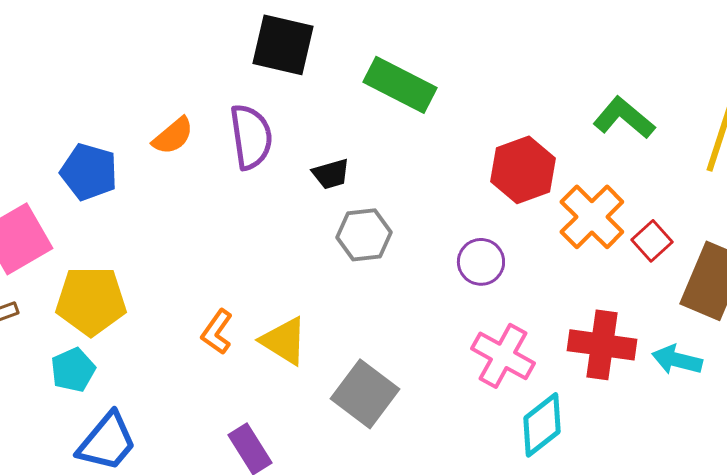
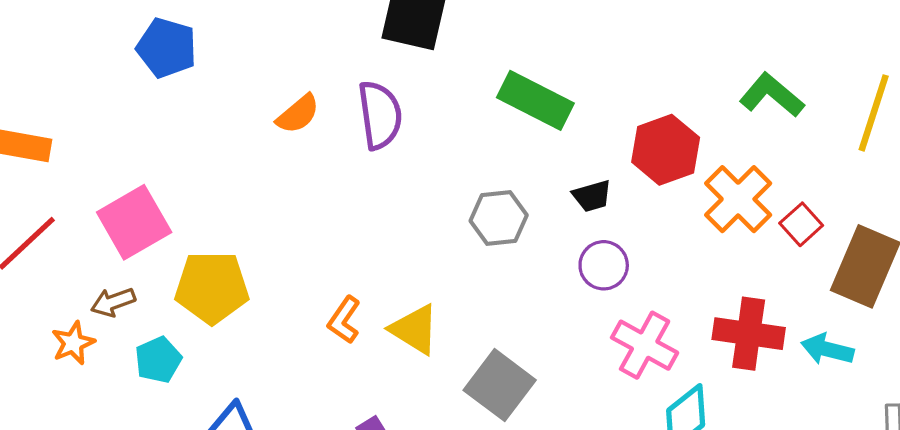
green rectangle: (400, 85) -> (535, 100), moved
blue pentagon: (89, 172) -> (167, 48), moved
black trapezoid: (331, 174) -> (592, 196), moved
purple circle: (481, 262) -> (604, 265), moved
cyan pentagon: (73, 370) -> (158, 360), moved

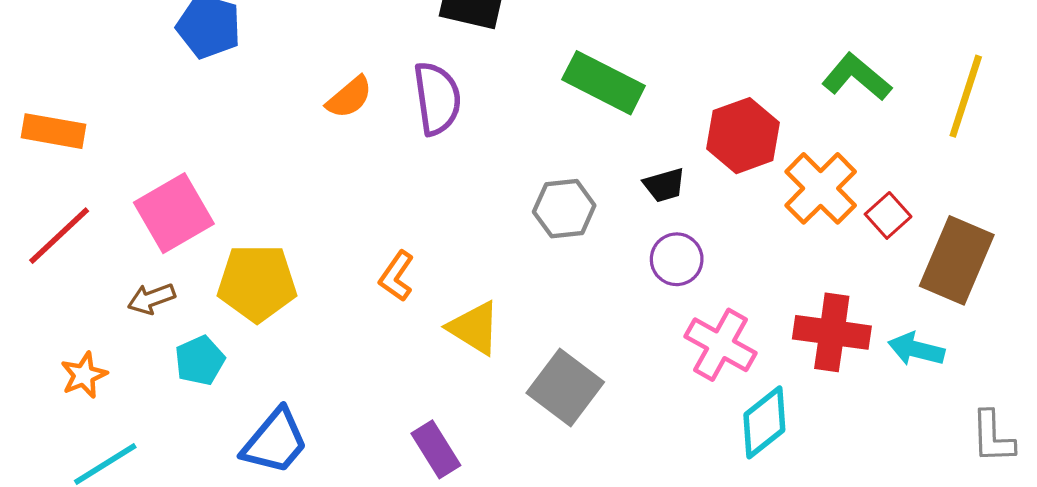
orange L-shape: (344, 320) -> (397, 276), moved
orange star: (73, 343) -> (84, 375), moved

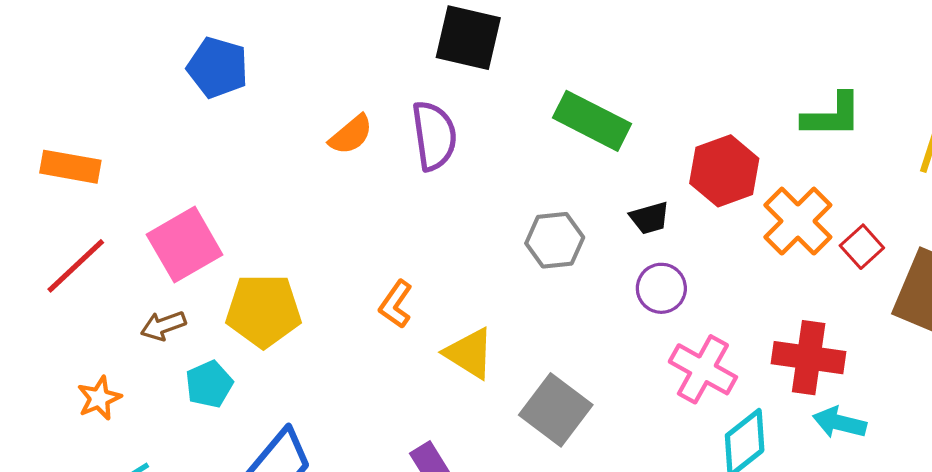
green L-shape: (857, 77) -> (832, 115), turned 140
cyan arrow: (916, 349) -> (839, 423), moved

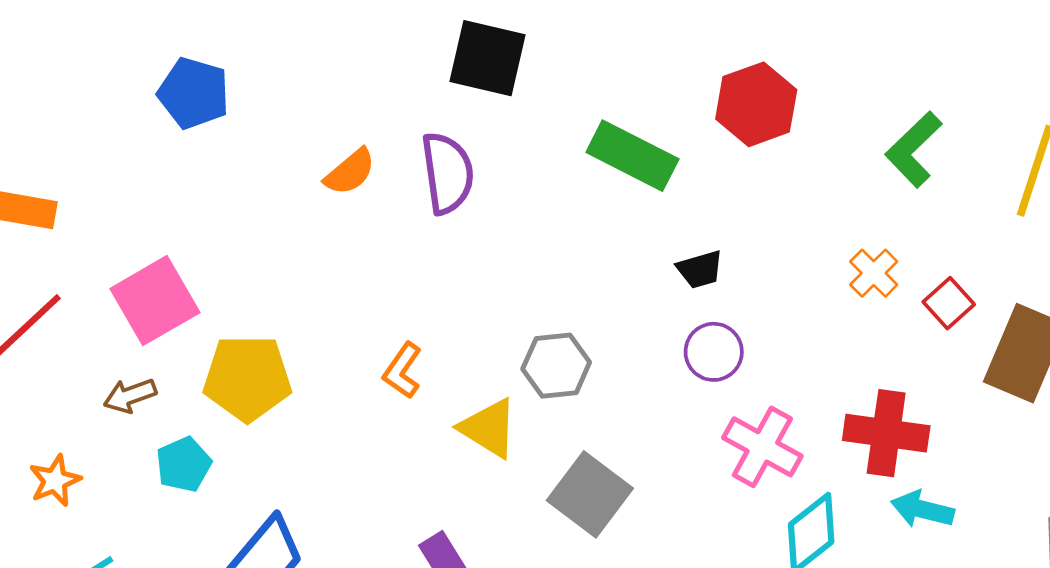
green L-shape: (832, 115) -> (914, 149), turned 136
red hexagon: (724, 171) -> (756, 104), moved
orange cross: (798, 221) -> (874, 273), size x0.6
gray hexagon: (555, 240) -> (556, 366), moved

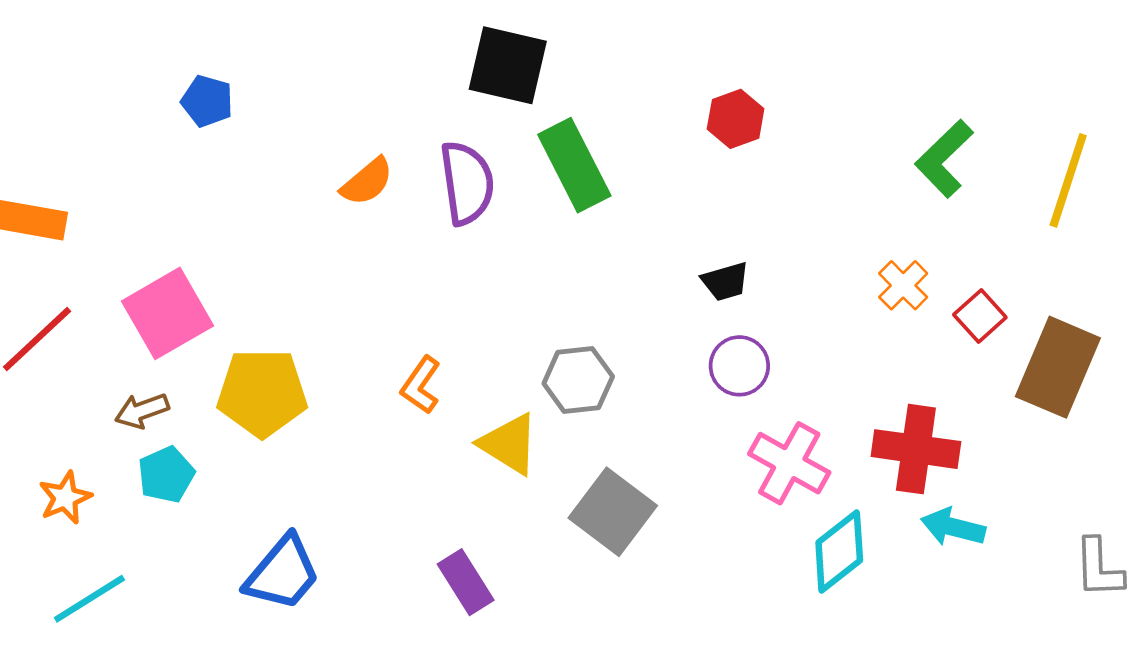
blue pentagon: (194, 93) -> (207, 101), size x0.7
red hexagon: (756, 104) -> (736, 119), moved, size x0.7
green rectangle: (632, 156) -> (574, 165), moved, turned 36
cyan pentagon: (184, 464) -> (166, 475), moved

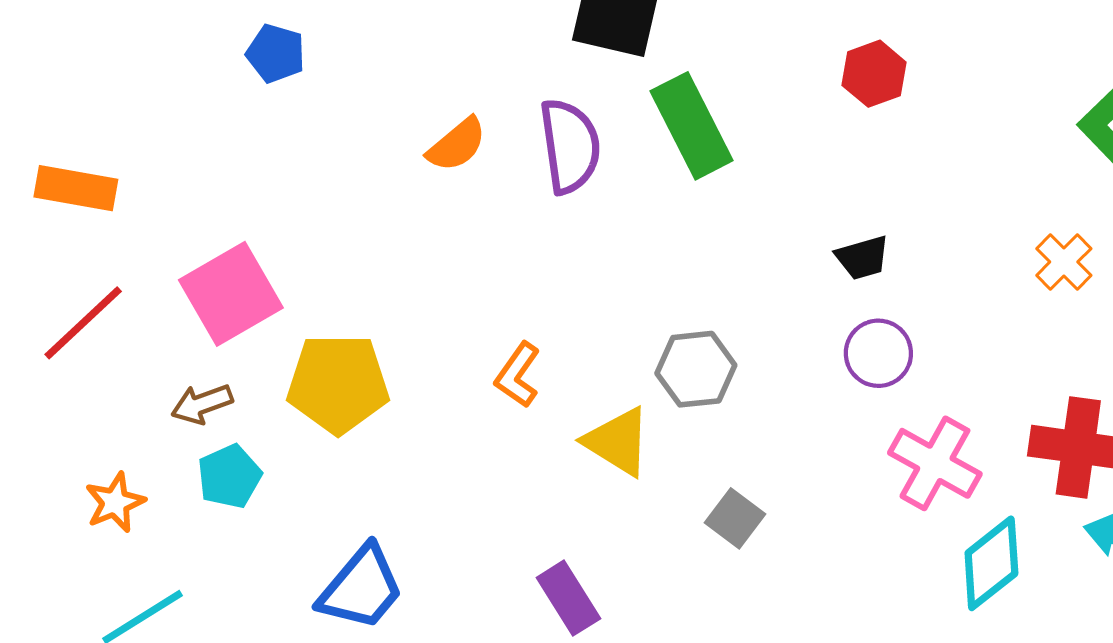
gray square: (613, 512) -> (735, 518), size x0.6

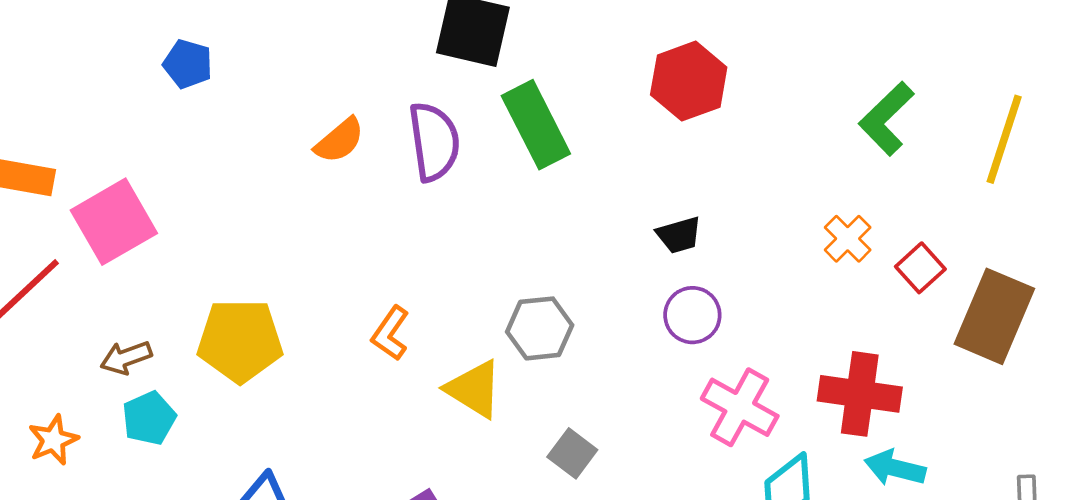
red hexagon: (874, 74) -> (689, 81), size x1.4
pink square: (231, 294) -> (114, 222), moved

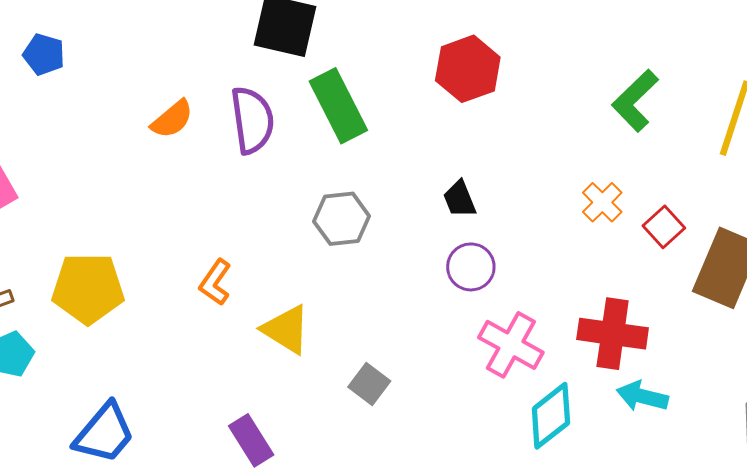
black trapezoid: (679, 235) -> (460, 199), turned 84
gray hexagon: (540, 328) -> (342, 219), moved

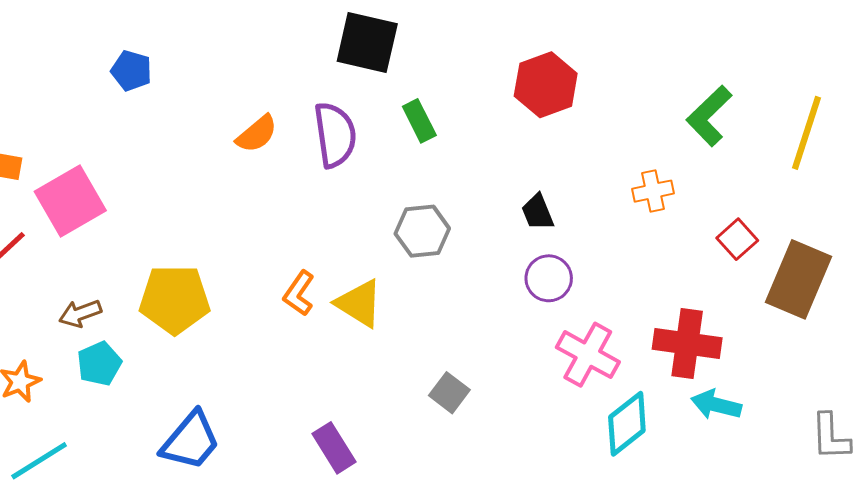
green rectangle: (338, 106) -> (419, 121), size x0.6
orange cross: (602, 202) -> (653, 191), moved, turned 33
yellow triangle: (286, 330) -> (359, 303), moved

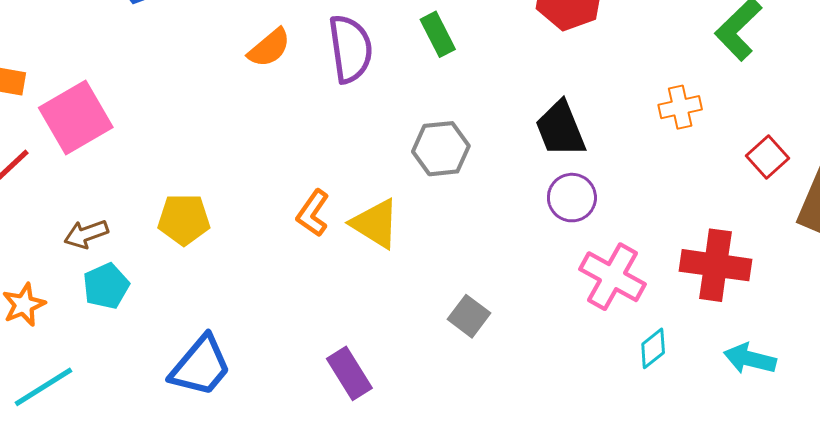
black trapezoid: (538, 212) -> (560, 129), size x1.5
yellow pentagon: (175, 299) -> (184, 219), size x0.7
cyan arrow: (716, 405) -> (750, 359), moved
cyan diamond: (627, 424) -> (653, 348), size x0.6

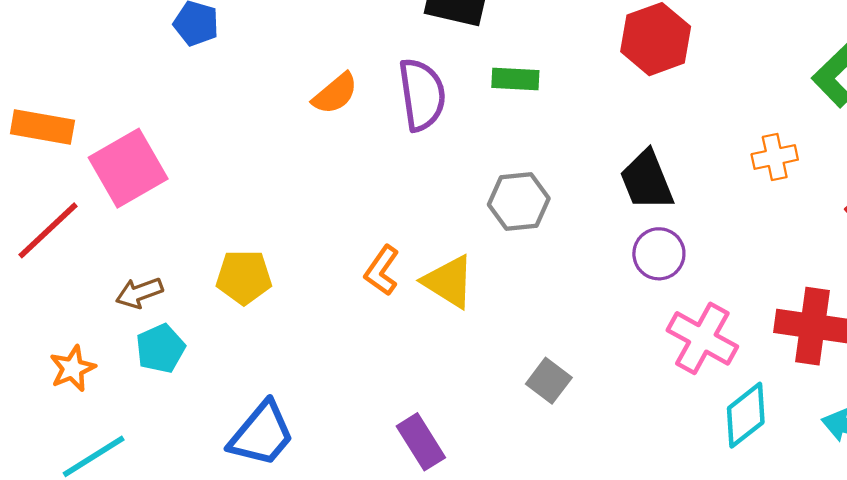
green rectangle: (438, 34) -> (515, 79), turned -60
cyan diamond: (653, 348) -> (746, 415), size x1.5

